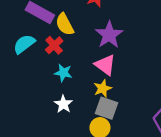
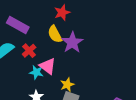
yellow semicircle: (65, 24) -> (55, 34), moved
pink triangle: (105, 65) -> (48, 66), moved

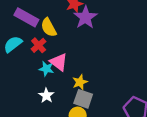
yellow semicircle: (55, 34) -> (49, 27), moved
purple star: (72, 42) -> (85, 17), moved

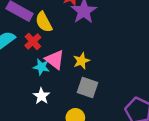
yellow star: (80, 82) -> (81, 61), moved
gray square: (83, 99) -> (87, 87), moved

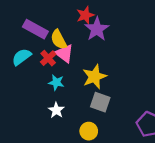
pink triangle: (55, 60) -> (64, 53), moved
yellow star: (81, 61) -> (95, 77), size x1.5

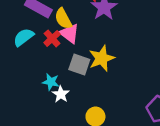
cyan star: (56, 82) -> (51, 82), moved
gray square: (100, 102) -> (79, 64), moved

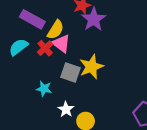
yellow semicircle: (63, 19) -> (56, 30), turned -120
white star: (61, 94) -> (66, 109), moved

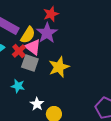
purple star: (94, 19) -> (47, 33), moved
gray square: (71, 72) -> (30, 63), moved

